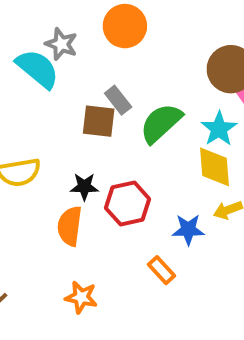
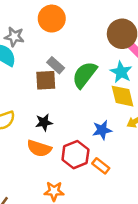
red hexagon: (128, 203) -> (75, 155), moved
orange semicircle: (70, 226) -> (39, 148), turned -70
blue star: (188, 230) -> (102, 130), moved

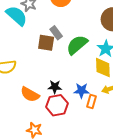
black star: (44, 122) -> (55, 87), moved
orange rectangle: (101, 166) -> (91, 102), moved, turned 56

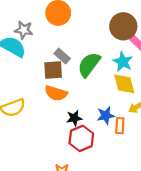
orange semicircle: (30, 94) -> (56, 93), moved

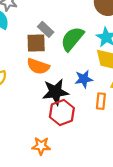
blue star: (106, 116) -> (84, 79), moved
black star: (74, 118) -> (55, 92), size x1.6

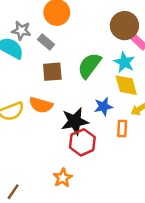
gray rectangle: (46, 29) -> (46, 42), moved
orange semicircle: (38, 66) -> (41, 105), moved
orange star: (41, 146) -> (63, 178), turned -30

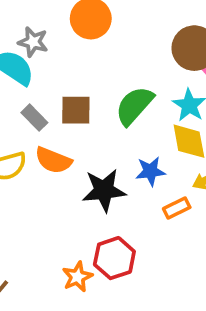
gray rectangle: (46, 42) -> (34, 118), moved
orange rectangle: (122, 128) -> (177, 208), turned 56
red hexagon: (82, 142) -> (114, 258), moved

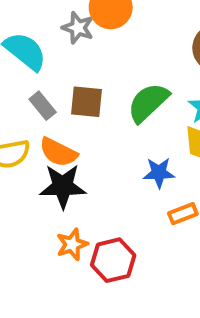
gray star: (33, 42) -> (78, 28), moved
black star: (104, 190) -> (63, 186), moved
orange star: (77, 277) -> (72, 244), moved

